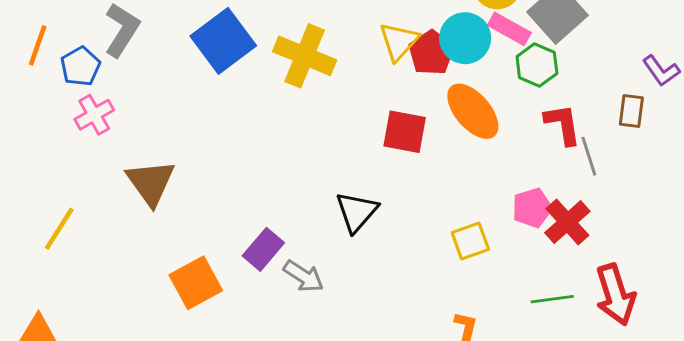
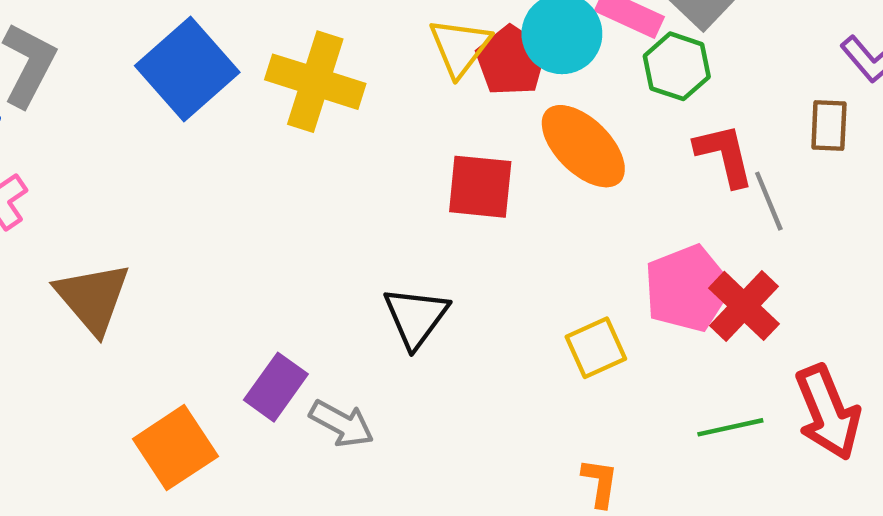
pink pentagon: (532, 208) -> (688, 288), size x1.4

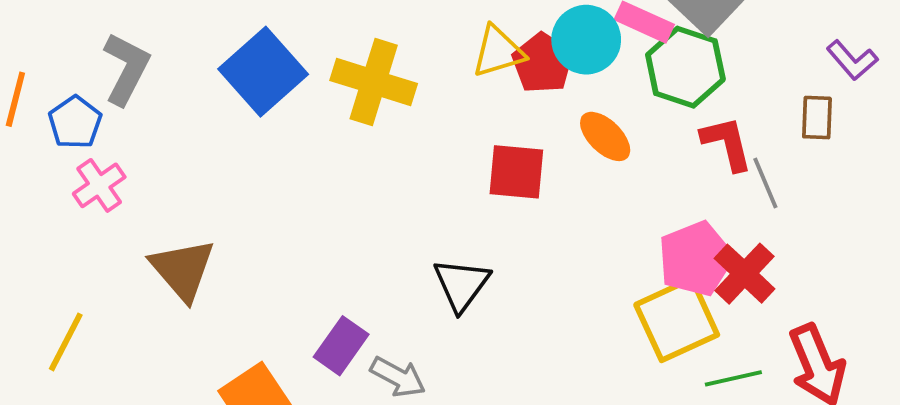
yellow triangle: (460, 47) -> (498, 52), turned 36
green hexagon: (677, 66) -> (685, 67), size x1.4
orange ellipse: (583, 146) -> (605, 136), size x0.7
yellow square: (596, 348) -> (677, 320), moved, size x1.6

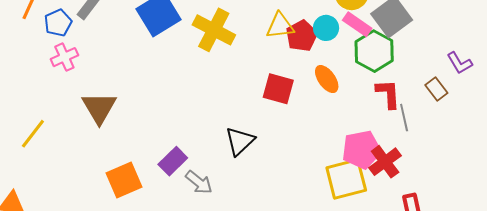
cyan circle: (586, 40) -> (326, 28), size x0.7
brown rectangle: (817, 118) -> (436, 89), turned -50

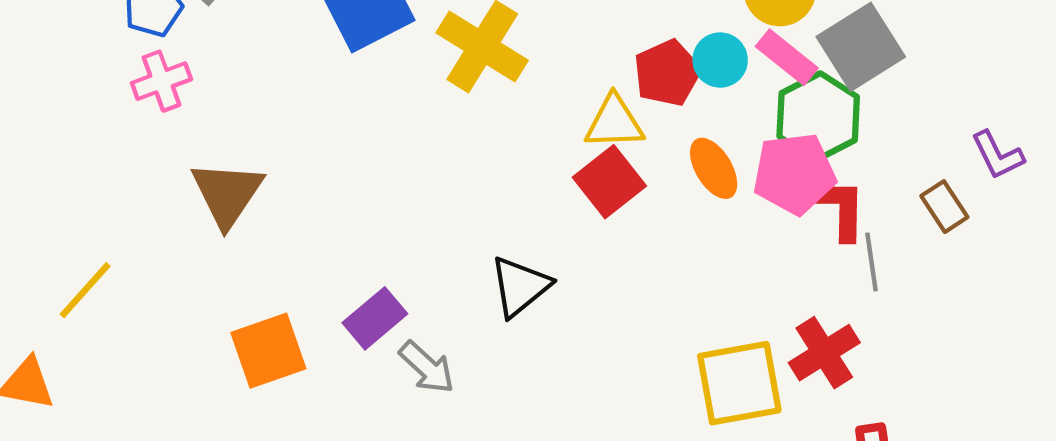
yellow triangle: (280, 26) -> (614, 122), moved
red square: (278, 89) -> (609, 182), turned 32
yellow line: (33, 134) -> (85, 290), moved
pink pentagon: (362, 150) -> (794, 174), moved

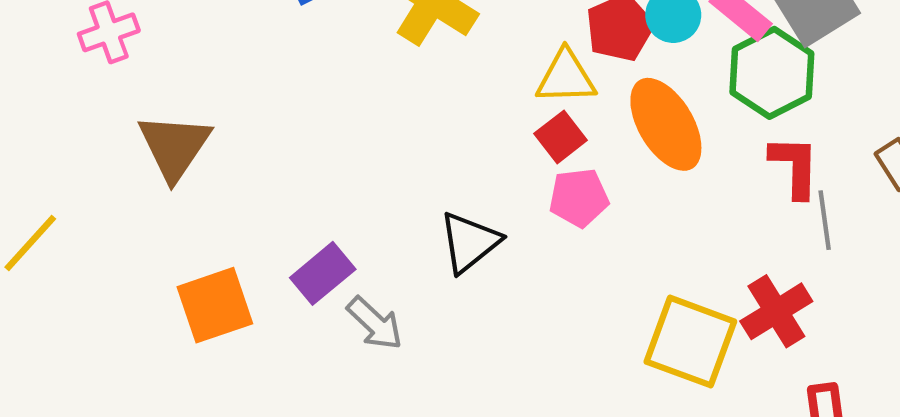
orange ellipse: (714, 168) -> (666, 124), size x1.5
pink pentagon: (794, 174) -> (579, 198), moved, size x0.7
red square: (609, 182) -> (561, 137), size x0.7
yellow square: (739, 383) -> (690, 342), turned 30

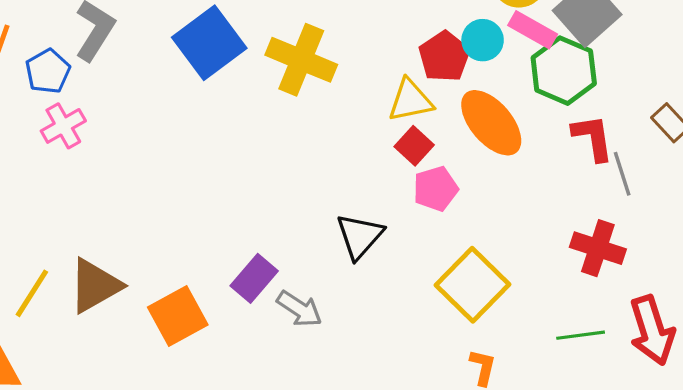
brown triangle: (174, 147) -> (95, 286), moved, turned 36
red cross: (776, 311) -> (598, 248), turned -30
yellow square: (690, 342) -> (473, 285), moved, turned 34

